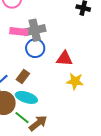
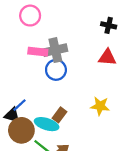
red triangle: (64, 58) -> (107, 57), moved
brown rectangle: (23, 77) -> (59, 115), moved

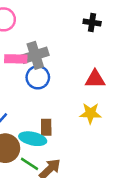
red triangle: (107, 57) -> (95, 79), moved
brown rectangle: (59, 115) -> (46, 127), turned -32

